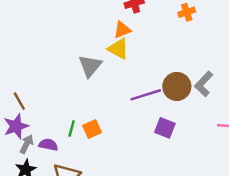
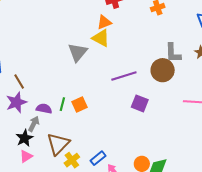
gray L-shape: (204, 84) -> (173, 53), moved, turned -45
brown circle: (177, 86) -> (163, 70), moved
gray arrow: (27, 144) -> (34, 124), moved
purple semicircle: (48, 145) -> (44, 109), moved

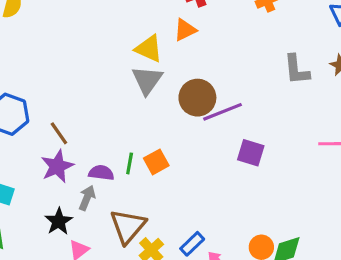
yellow triangle: (101, 38) -> (149, 49), moved
brown circle: (163, 70) -> (197, 98), moved
black star: (25, 138) -> (59, 221), moved

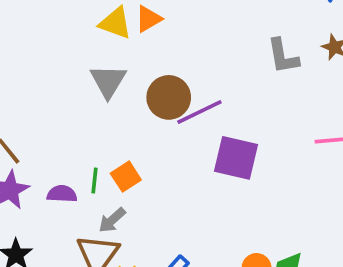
yellow triangle: (149, 49) -> (115, 23), moved
purple square: (251, 153) -> (236, 158), size x1.4
gray arrow: (87, 198) -> (112, 220), moved, turned -150

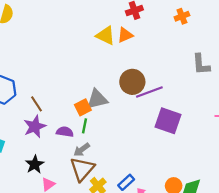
gray triangle: (108, 81) -> (97, 99), moved, turned 40
orange square: (126, 177) -> (83, 107), moved
gray arrow: (112, 220) -> (82, 150), moved

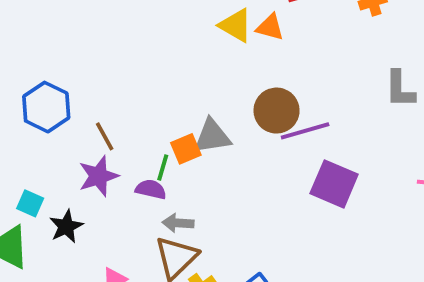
orange triangle: (125, 35) -> (270, 27), turned 35
green line: (84, 126) -> (163, 168), moved
gray arrow: (82, 150) -> (178, 223), turned 35
black star: (35, 164) -> (66, 226), moved

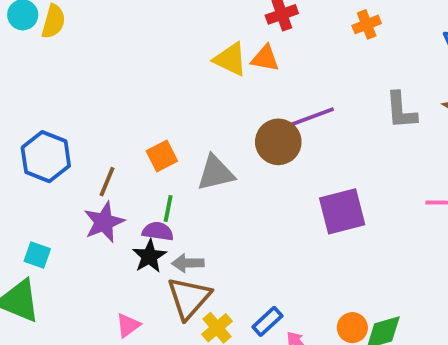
purple line: (305, 131) -> (310, 118), moved
brown line: (105, 136) -> (107, 182), turned 56
orange square: (186, 149) -> (162, 156), moved
purple square: (334, 184) -> (342, 211), turned -33
black star: (66, 226) -> (149, 256), moved

